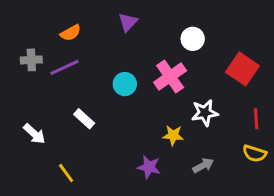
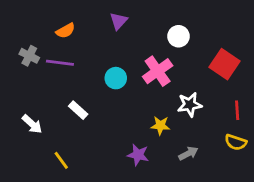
gray cross: (31, 60) -> (29, 56), turned 30
purple line: (65, 67) -> (60, 63), turned 32

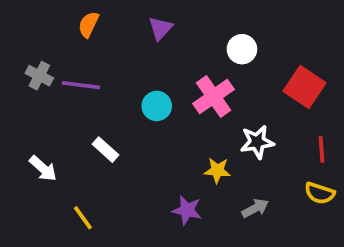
orange semicircle: (66, 31) -> (89, 25), moved, turned 144

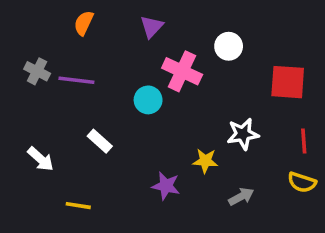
red square: (304, 87) -> (288, 82), turned -30
pink cross: (214, 97) -> (182, 71), moved, turned -30
purple star: (187, 210) -> (166, 186), moved
yellow line: (83, 218) -> (78, 206), turned -45

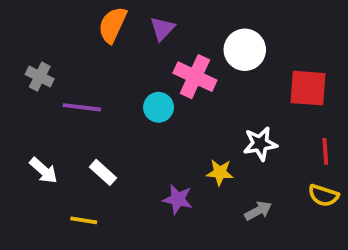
orange semicircle: (84, 23) -> (113, 25), moved, size x1.4
white circle: (229, 46) -> (245, 50), size x1.4
purple line: (76, 80) -> (82, 107), moved
white rectangle: (100, 141) -> (103, 172), moved

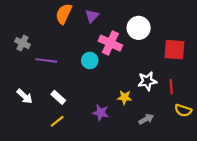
red line: (325, 151) -> (171, 87), moved
yellow line: (84, 220) -> (57, 121), moved, turned -48

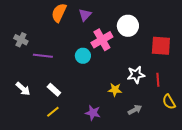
pink cross: (110, 43) -> (102, 40), turned 35
yellow semicircle: (183, 110) -> (169, 102), turned 42
purple star: (101, 113) -> (93, 113), moved

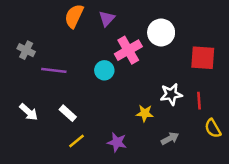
yellow line: (53, 112) -> (77, 141), moved

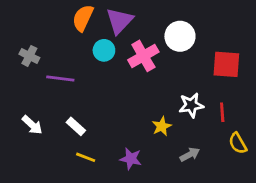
purple triangle: (107, 19) -> (119, 21), size x1.5
cyan circle: (104, 70) -> (104, 50), moved
yellow star: (145, 113) -> (162, 126), turned -30
yellow line: (77, 141) -> (86, 157), turned 60

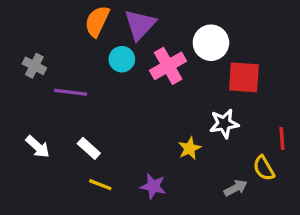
red square: (226, 64) -> (244, 77), moved
red line: (222, 112) -> (282, 138), moved
yellow semicircle: (238, 143) -> (264, 168), moved
gray arrow: (190, 154) -> (236, 188), moved

